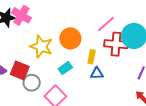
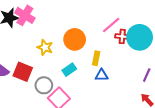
red cross: (116, 44) -> (122, 36), moved, size x0.6
yellow star: (41, 47) -> (45, 47), size x0.7
gray circle: (32, 83) -> (44, 85), moved

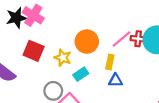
pink line: (111, 25) -> (121, 39), moved
yellow star: (45, 47) -> (63, 58), moved
red square: (23, 72) -> (34, 51), moved

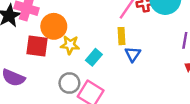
orange circle: (87, 42) -> (54, 26), moved
blue triangle: (115, 80) -> (133, 54), turned -40

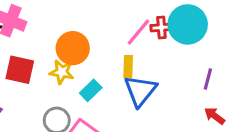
orange circle: (54, 26) -> (73, 48), moved
blue triangle: (133, 54) -> (140, 91), size x1.6

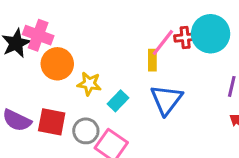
orange circle: (73, 48) -> (57, 64), moved
yellow rectangle: (128, 67) -> (152, 60), moved
red square: (20, 70) -> (52, 122), moved

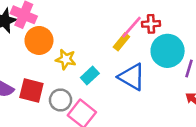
cyan circle: (211, 34) -> (168, 51), moved
yellow rectangle: (152, 60) -> (121, 42), turned 36
blue triangle: (166, 100) -> (132, 77), turned -40

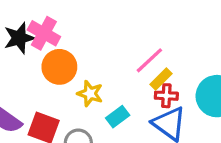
red cross: (151, 24) -> (166, 96), moved
pink line: (131, 27) -> (149, 60), moved

